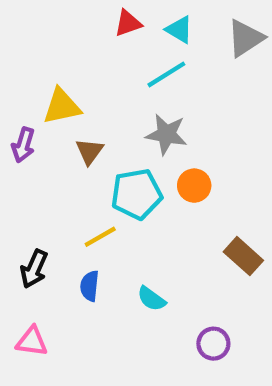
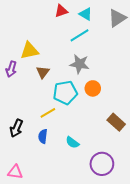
pink triangle: (32, 341) -> (15, 172), moved
purple circle: (213, 344) -> (102, 164), size x1.5

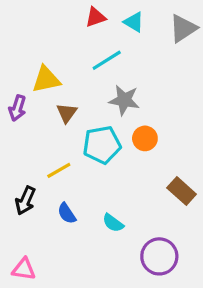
cyan line: (80, 35) -> (107, 60), moved
yellow line: (48, 113) -> (59, 170), moved
blue semicircle: (43, 136) -> (67, 213), turned -40

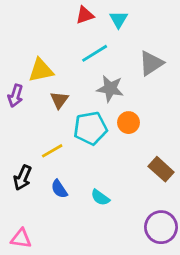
cyan triangle: (134, 22) -> (119, 19), turned 30
gray triangle: (183, 28) -> (151, 63), moved
purple circle: (159, 256) -> (161, 227), moved

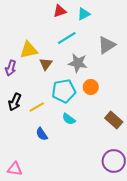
cyan triangle: (119, 19) -> (84, 14), turned 32
brown triangle: (59, 100) -> (46, 64), moved
black arrow: (22, 178) -> (15, 102), moved
cyan semicircle: (100, 197) -> (69, 119), moved

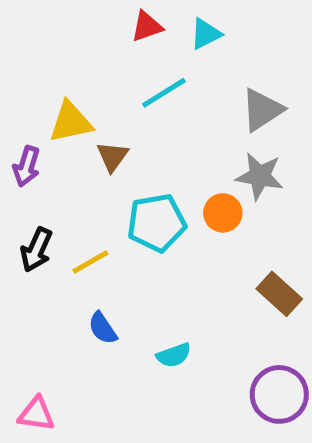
gray star: (78, 63) -> (260, 176), moved
cyan semicircle: (69, 119) -> (174, 355), moved, turned -56

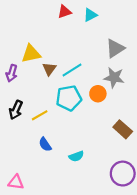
cyan line: (164, 93) -> (72, 70), moved

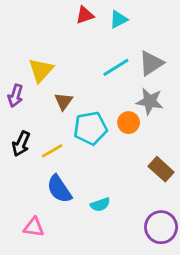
yellow triangle: (31, 54) -> (41, 70), turned -36
brown triangle: (49, 69) -> (63, 101), moved
cyan line: (72, 70) -> (116, 67), moved
blue semicircle: (45, 144) -> (59, 189), size x1.5
pink triangle: (16, 182) -> (34, 227), moved

